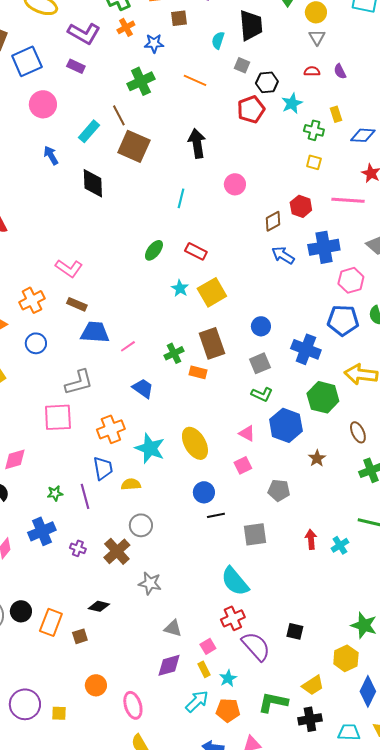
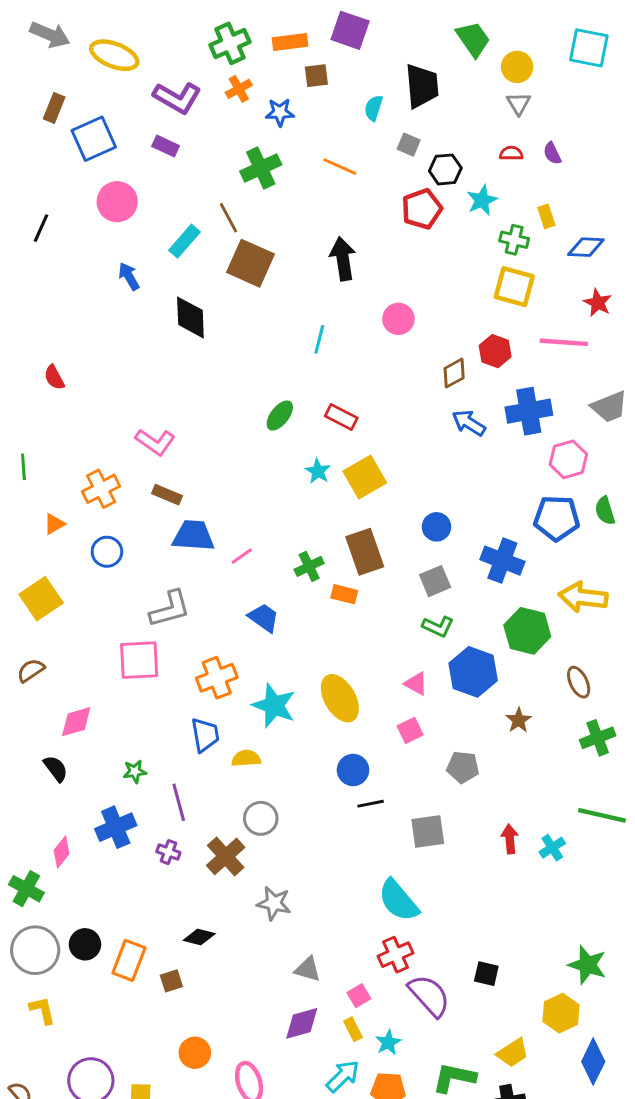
yellow square: (314, 162) -> (514, 287), size x1.8
purple line: (85, 496) -> (179, 802), moved

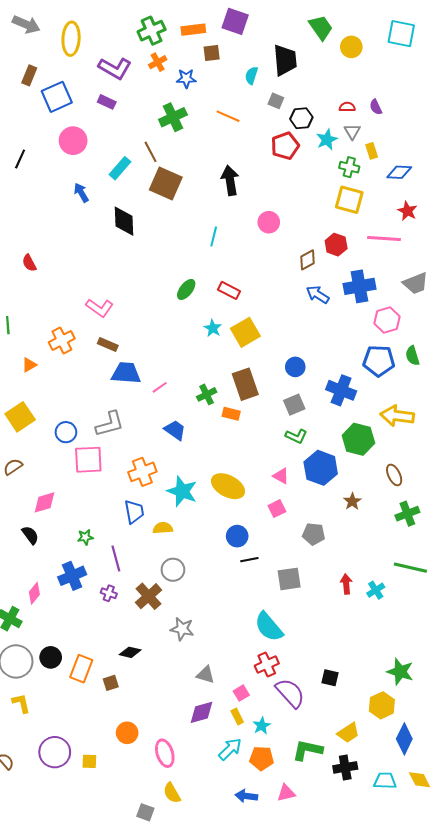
yellow ellipse: (114, 55) -> (71, 39), turned 72
gray triangle: (519, 104) -> (352, 131), moved
blue circle: (107, 552) -> (66, 432), moved
yellow ellipse: (340, 698) -> (228, 486), turned -32

